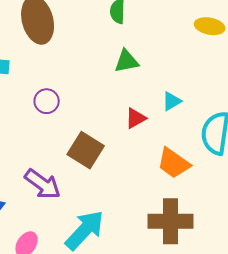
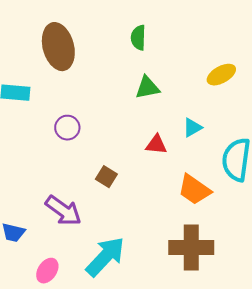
yellow ellipse: (210, 26) -> (221, 75), moved, turned -40
red triangle: (136, 118) -> (156, 145), turned 35
brown square: (86, 150) -> (106, 177), size x0.6

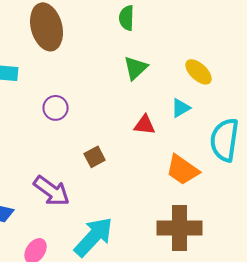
yellow ellipse: (221, 75) -> (199, 72), moved, turned 72
green triangle: (147, 88) -> (136, 68), turned -32
brown square: (106, 177) -> (95, 157), turned 30

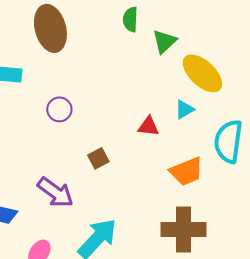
green triangle: (136, 68) -> (164, 41), moved
yellow ellipse: (199, 72) -> (202, 73), size x1.5
orange trapezoid: (183, 170) -> (186, 171), turned -57

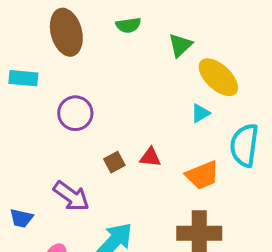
green semicircle: (130, 19) -> (128, 25), moved, turned -100
purple circle: (59, 109) -> (75, 113), size x1.4
red triangle: (148, 126) -> (150, 157), moved

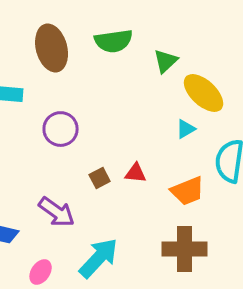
green semicircle: (128, 25) -> (114, 41), size x1.5

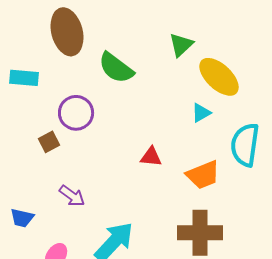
green semicircle: (114, 41) -> (116, 68), moved, turned 45
brown square: (100, 178) -> (49, 142), moved
purple arrow: (57, 212) -> (72, 196), size x0.7

